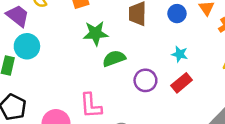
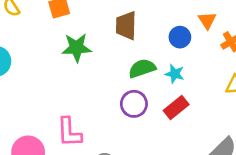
blue circle: (177, 14) -> (180, 37), moved
green semicircle: (114, 58) -> (142, 68), moved

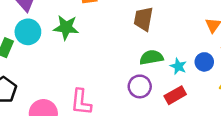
blue circle: (180, 37) -> (204, 62), moved
green star: (77, 48) -> (66, 27), moved

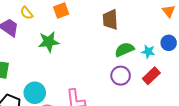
cyan circle: (28, 32) -> (35, 93), moved

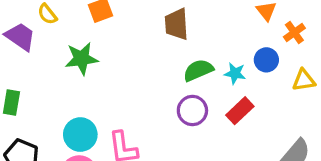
cyan circle: (35, 93) -> (80, 135), moved

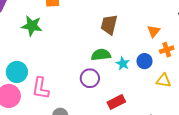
brown trapezoid: (176, 24) -> (109, 25), moved
red rectangle: (240, 111) -> (116, 102), moved

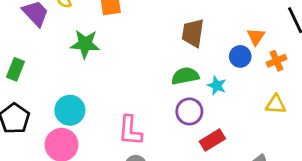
blue circle: (144, 61) -> (240, 56), moved
purple circle: (90, 78) -> (189, 111), moved
pink L-shape: (41, 88) -> (130, 131), moved

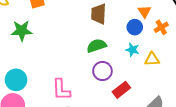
cyan star: (217, 86) -> (132, 50), moved
yellow triangle: (276, 104) -> (152, 59), moved

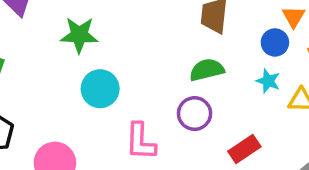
purple circle: (102, 71) -> (195, 114), moved
cyan circle: (16, 80) -> (100, 89), moved

